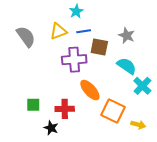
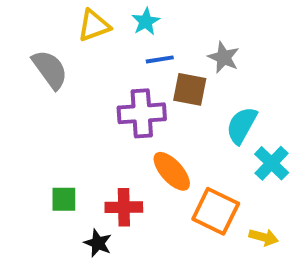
yellow triangle: (58, 31) -> (94, 25), moved
gray star: (127, 35) -> (224, 57), moved
cyan semicircle: (127, 66) -> (242, 125), turned -96

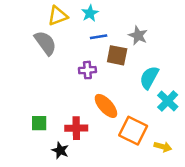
gray semicircle: (50, 69) -> (45, 43), moved
purple cross: (142, 113) -> (87, 70), size x0.6

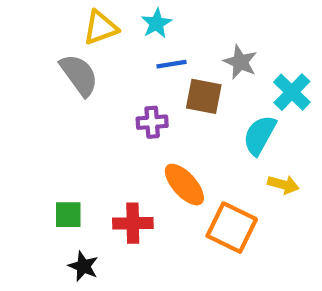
cyan cross: (168, 101) -> (292, 92), moved
yellow arrow: (163, 147) -> (283, 185), moved
black star: (60, 150) -> (83, 266), moved

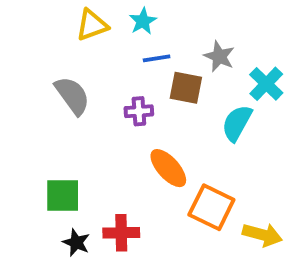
gray semicircle: (79, 75) -> (72, 96), moved
yellow arrow: (283, 185) -> (262, 235), moved, size x1.4
green square: (68, 215) -> (63, 196), size x1.4
red cross: (133, 223) -> (121, 233), moved

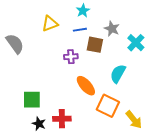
cyan star: (143, 21) -> (83, 11), moved
yellow triangle: (92, 25) -> (50, 24), moved
gray semicircle: (72, 96) -> (15, 44), moved
cyan semicircle: (237, 123) -> (118, 74), moved
yellow arrow: (262, 235) -> (134, 120), turned 36

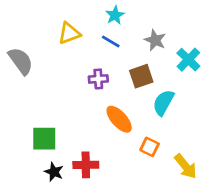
blue line: (80, 30) -> (111, 42), turned 40
brown square: (95, 45) -> (141, 76), moved, turned -30
orange square: (108, 106) -> (150, 147), size x0.6

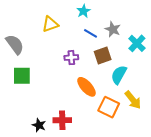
blue line: (111, 42) -> (91, 33), moved
green square: (44, 139) -> (22, 76), moved
orange square: (150, 147) -> (109, 107), size x1.5
yellow arrow: (186, 166) -> (133, 100), moved

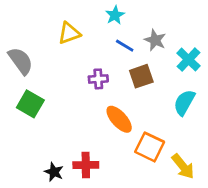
cyan semicircle: (119, 75) -> (184, 103), moved
green square: (22, 76) -> (30, 104), turned 30
yellow arrow: (133, 100) -> (183, 166), moved

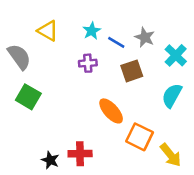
cyan star: (115, 15) -> (92, 31), moved
yellow triangle: (69, 33) -> (48, 31), moved, turned 50
purple cross: (98, 79) -> (88, 63), moved

